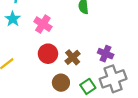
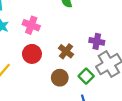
red circle: (48, 54) -> (32, 54), moved

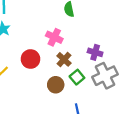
pink cross: (31, 25) -> (54, 37), moved
green square: (86, 76) -> (77, 77), moved

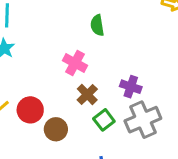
red circle: (30, 59) -> (30, 110), moved
brown circle: (56, 85) -> (56, 129), moved

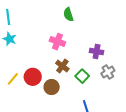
brown cross: (87, 94) -> (62, 66), moved
gray cross: (143, 120) -> (108, 72), size x0.6

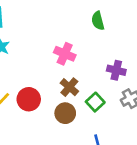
green semicircle: (68, 14) -> (98, 21), moved
brown circle: (52, 87) -> (65, 113), moved

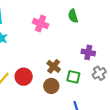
pink cross: (65, 54) -> (41, 24), moved
green square: (95, 102) -> (73, 77), turned -32

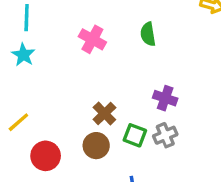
gray cross: (99, 73) -> (165, 135), moved
red circle: (24, 77) -> (46, 156), moved

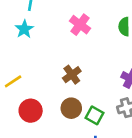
brown cross: (104, 113) -> (72, 75), moved
green square: (135, 135) -> (94, 115), moved

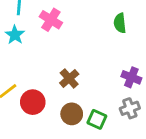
pink cross: (80, 25) -> (51, 20), moved
red circle: (31, 111) -> (33, 102), moved

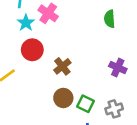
cyan star: (15, 35) -> (26, 23), moved
red circle: (33, 102) -> (32, 50), moved
gray cross: (130, 108) -> (114, 109), moved

